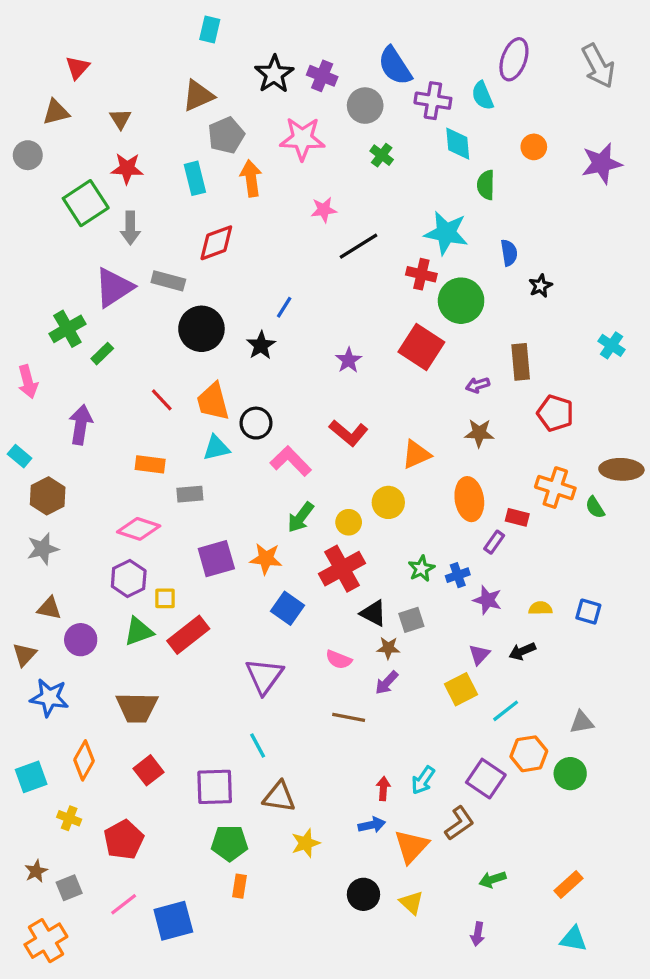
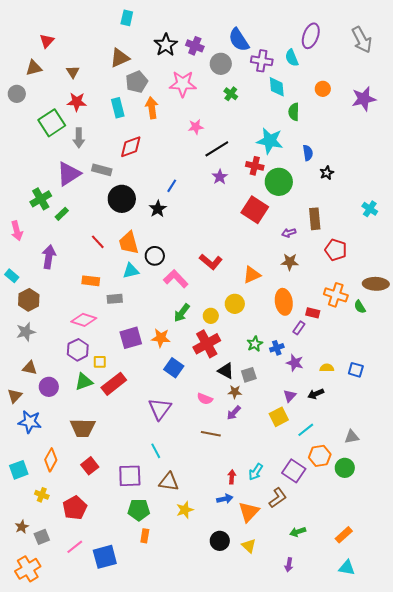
purple star: (349, 360) -> (220, 177), moved

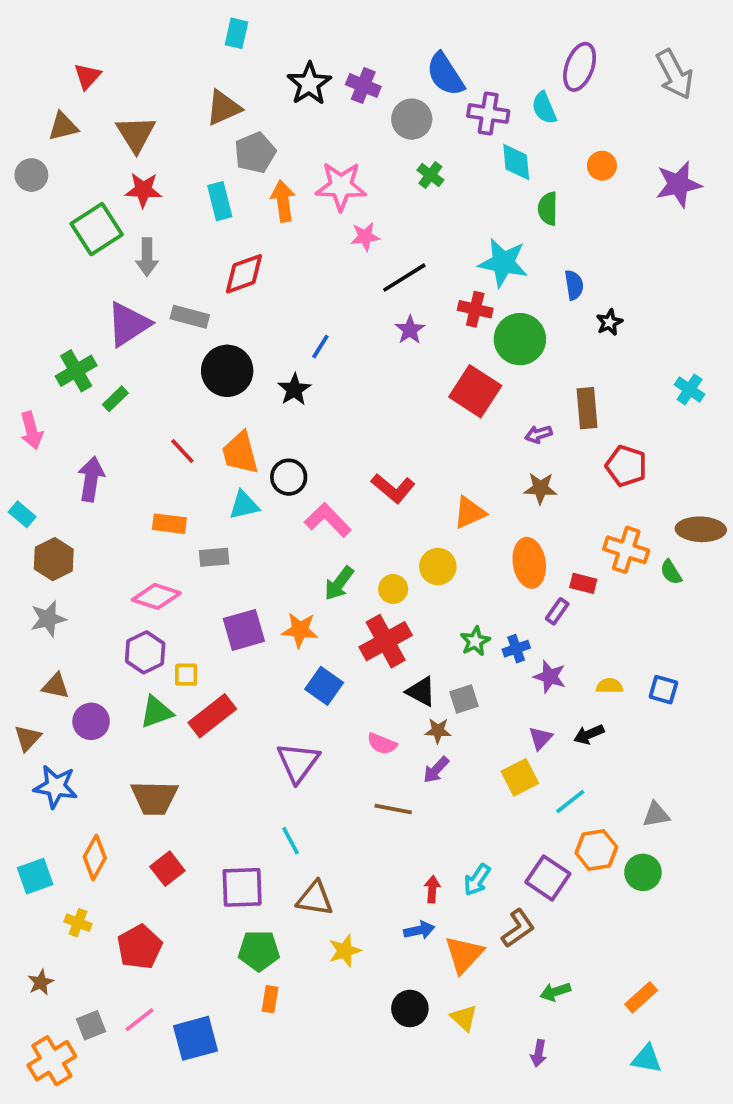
brown triangle: (73, 72) -> (136, 134), size x1.6
pink star: (183, 84) -> (341, 186), moved
gray square: (42, 537) -> (91, 1025), moved

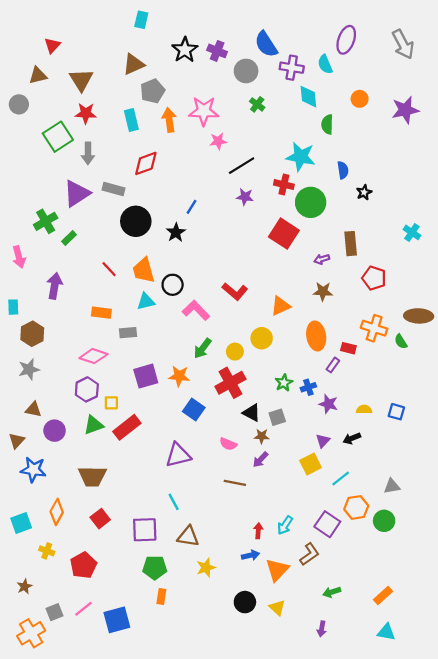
purple star: (410, 330) -> (245, 197), turned -30
cyan rectangle: (22, 514) -> (13, 307), turned 48
purple triangle: (298, 762) -> (178, 455), turned 40

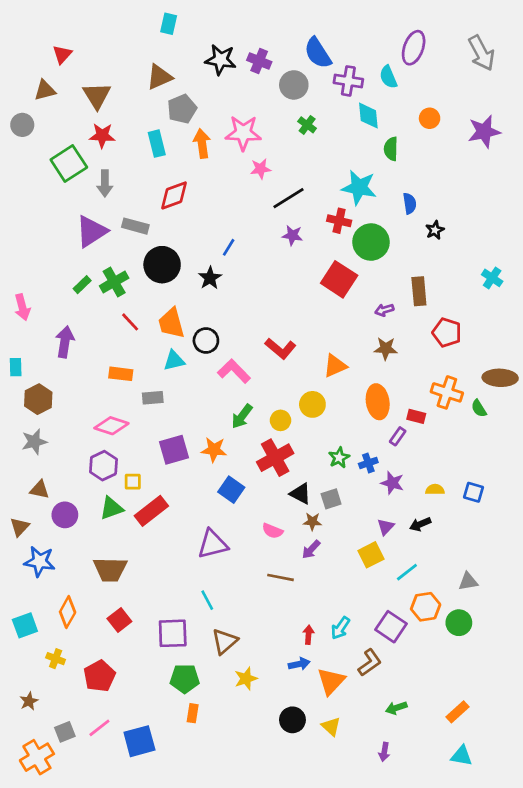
black star: (185, 50) -> (221, 60), turned -30
green cross: (46, 221) -> (114, 282), moved
brown triangle: (188, 536) -> (225, 641), turned -50

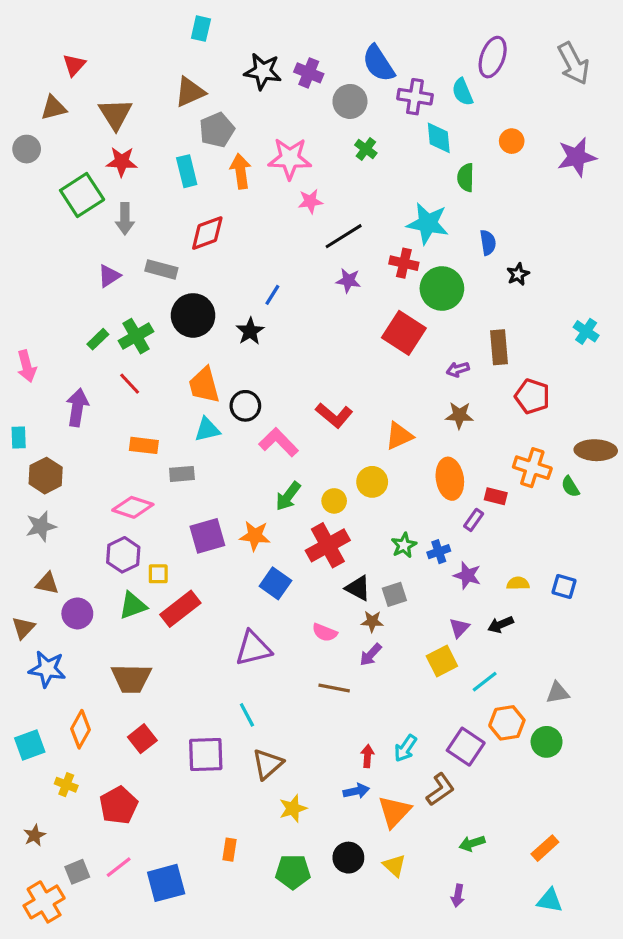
purple triangle: (91, 231) -> (109, 276), size x0.6
red line: (130, 322) -> (130, 384), moved
green pentagon: (185, 679) -> (293, 872), moved

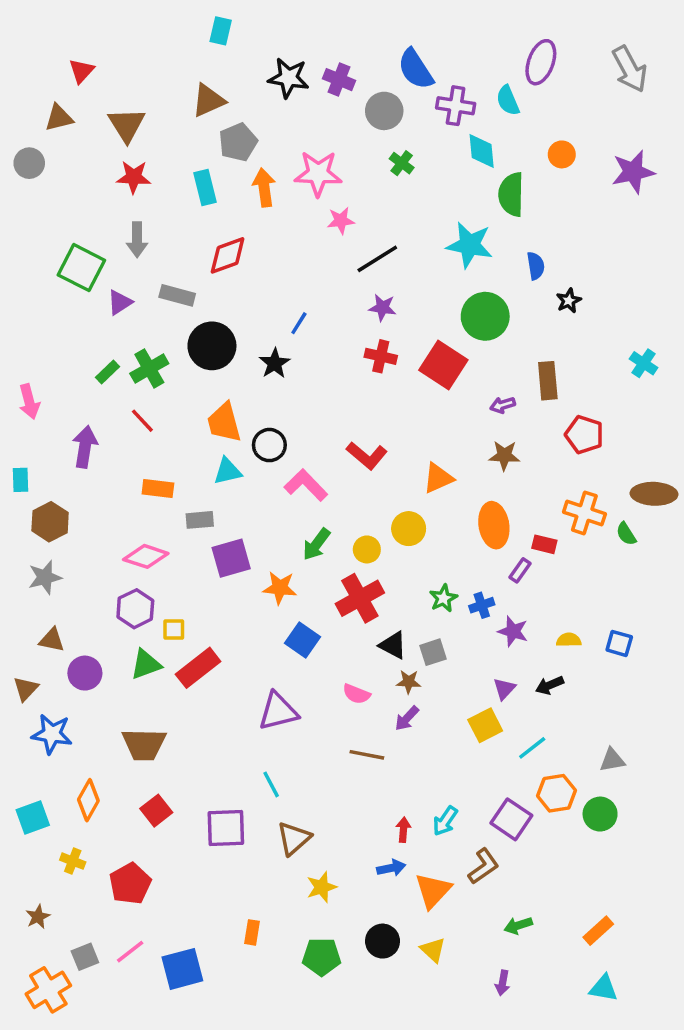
green semicircle: (466, 178) -> (511, 194), size x1.4
green square: (82, 195) -> (81, 268), moved, turned -30
red cross: (404, 263) -> (381, 356), moved
purple square: (207, 536) -> (231, 558), moved

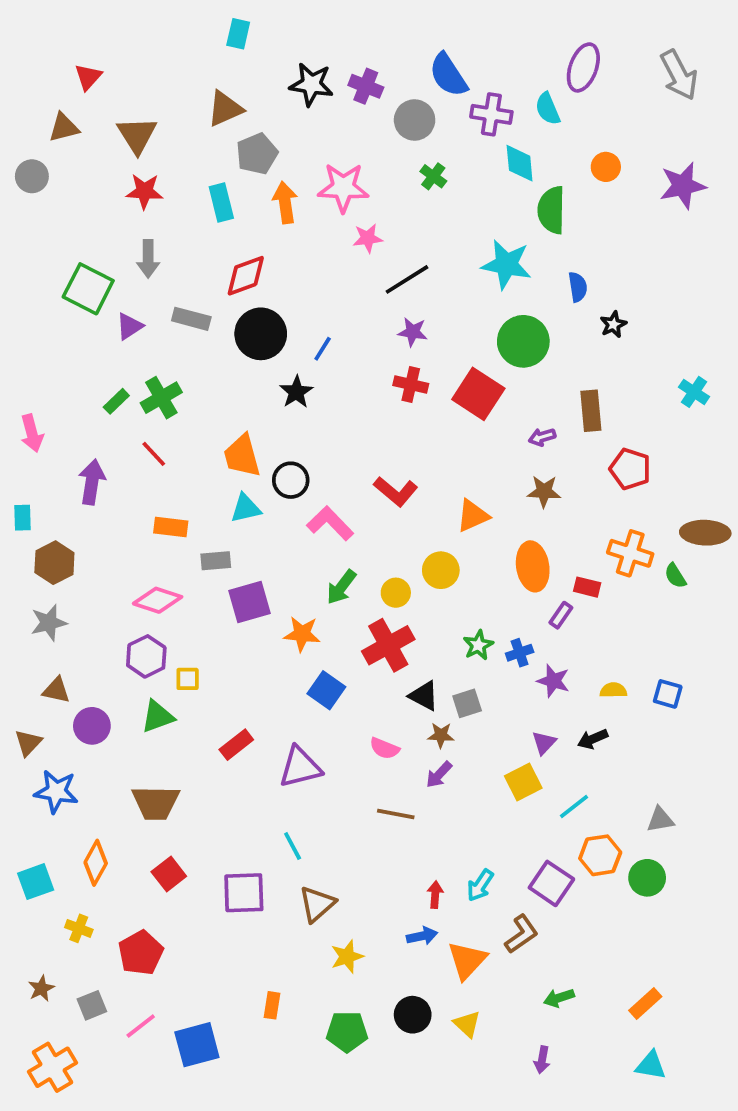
black circle: (212, 346) -> (261, 334), moved
red rectangle: (198, 668) -> (236, 745), moved, size x0.7
gray square: (85, 957) -> (92, 1005), moved

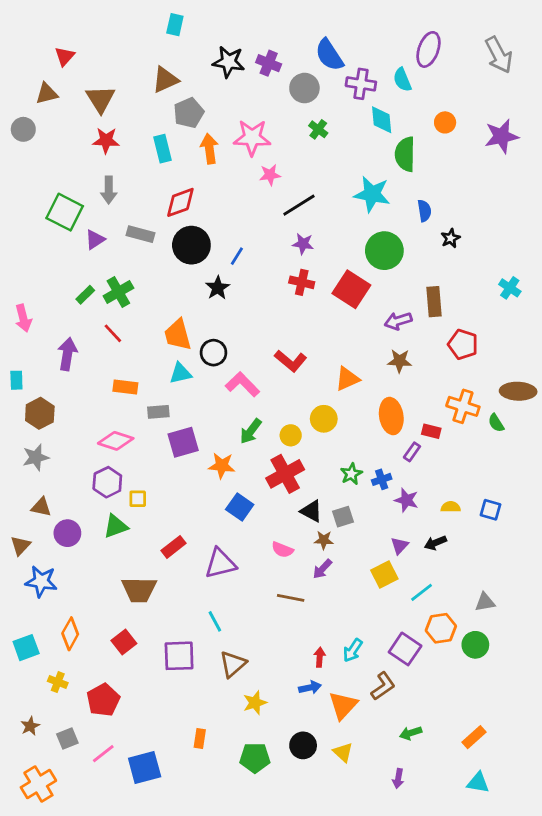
purple arrow: (542, 437) -> (398, 321), size x1.4
brown trapezoid: (156, 803) -> (139, 590), moved

